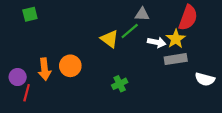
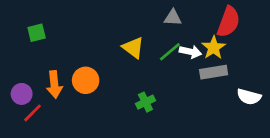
green square: (30, 14) -> (37, 33), moved
green line: (130, 31) -> (170, 52), moved
red line: (27, 93) -> (33, 113), turned 30

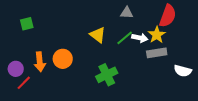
green cross: (145, 102) -> (107, 75), size x1.5

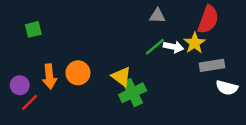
yellow triangle: (98, 35) -> (121, 77), moved
gray rectangle: (157, 53) -> (212, 65), moved

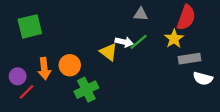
green square: (33, 29) -> (30, 26), size x1.6
white arrow: (173, 47) -> (124, 42), moved
yellow triangle: (121, 77) -> (109, 52), moved
green cross: (133, 93) -> (86, 90), moved

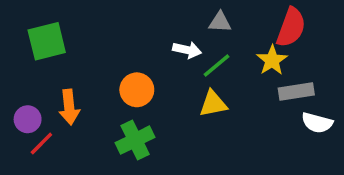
white arrow: (124, 42) -> (187, 50), moved
yellow triangle: (109, 52) -> (213, 104), moved, turned -48
orange circle: (70, 65) -> (137, 90), moved

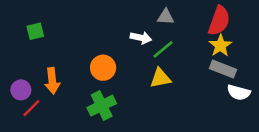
green square: (47, 41) -> (35, 31), size x0.6
yellow star: (272, 60) -> (220, 46), moved
gray rectangle: (296, 92) -> (223, 69), turned 30

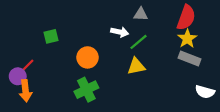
green square: (35, 31) -> (51, 36), moved
orange arrow: (52, 81) -> (25, 91), moved
white semicircle: (239, 92) -> (205, 92), moved
red line: (31, 108) -> (27, 66), moved

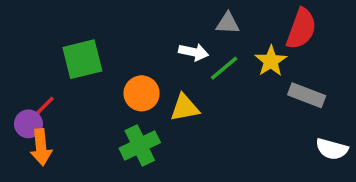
green square: (51, 36) -> (82, 59), size x1.6
yellow star: (187, 39) -> (271, 61), moved
yellow triangle: (136, 66) -> (185, 108), moved

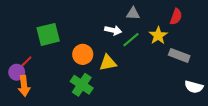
red semicircle: (301, 29) -> (176, 17), size x0.7
green cross: (140, 145) -> (82, 85), turned -30

